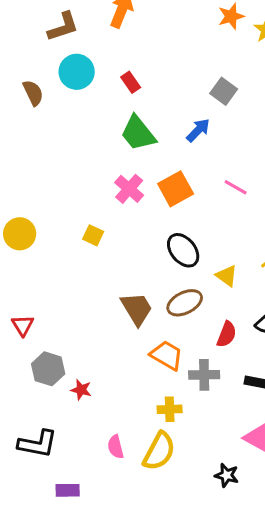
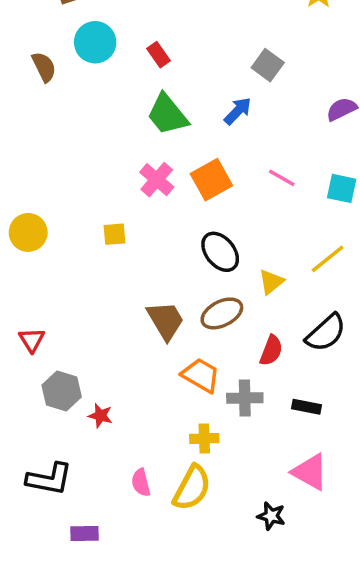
yellow square: (93, 235) -> (114, 234), turned -30
yellow triangle: (227, 276) -> (271, 282), turned 45

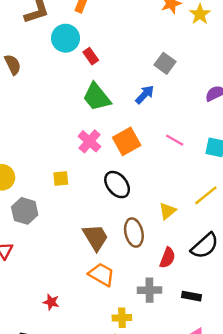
cyan circle: (95, 42) -> (66, 38), moved
black ellipse: (220, 252) -> (117, 185), moved
brown ellipse: (222, 313) -> (134, 233), turned -76
orange trapezoid: (201, 375) -> (102, 275), moved
gray hexagon: (62, 391) -> (25, 211), moved

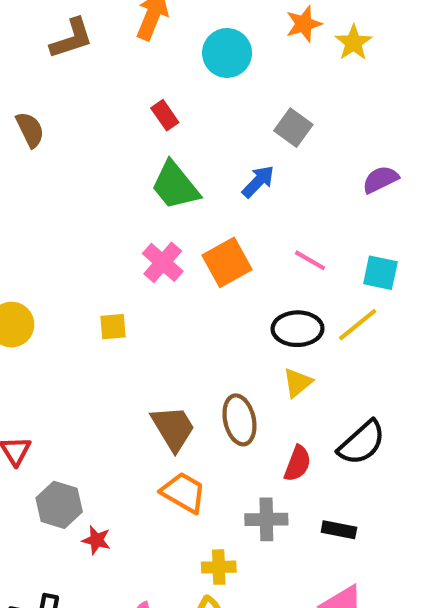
cyan circle: (66, 38) -> (227, 53), moved
black ellipse: (117, 185) -> (298, 329), moved, turned -52
yellow line: (206, 195) -> (358, 325), moved
gray hexagon: (25, 211) -> (59, 505), moved

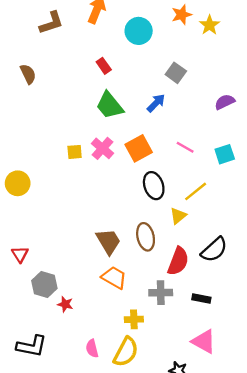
cyan square: (380, 273) -> (225, 154), turned -30
yellow line: (358, 325) -> (196, 191), moved
yellow square: (113, 327) -> (75, 152), moved
black ellipse: (298, 329) -> (154, 186), moved, turned 72
red semicircle: (298, 463) -> (178, 261), size x1.4

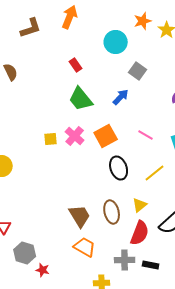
cyan circle: (139, 31) -> (116, 42), moved
yellow triangle: (178, 216) -> (140, 205), moved
black rectangle: (201, 298) -> (151, 265), moved

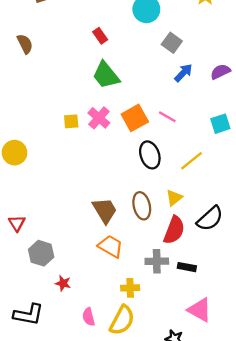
blue arrow: (121, 97) -> (183, 73), moved
pink line: (146, 135) -> (167, 117), moved
red star: (43, 270) -> (63, 283), moved

